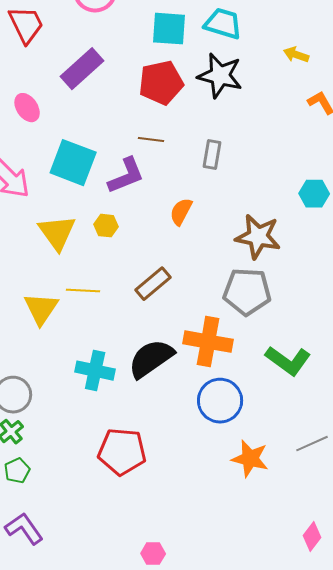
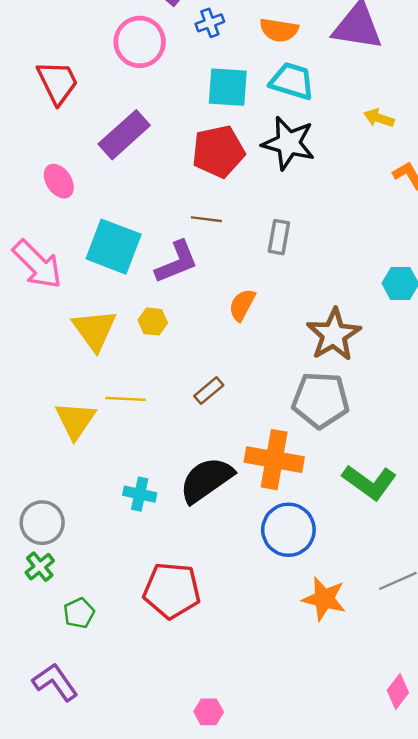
brown star: (258, 237) -> (334, 335), turned 30
brown rectangle: (153, 284) -> (209, 391), size x0.7
cyan cross: (95, 371) -> (140, 494), size x0.7
green pentagon: (17, 471) -> (79, 613), moved

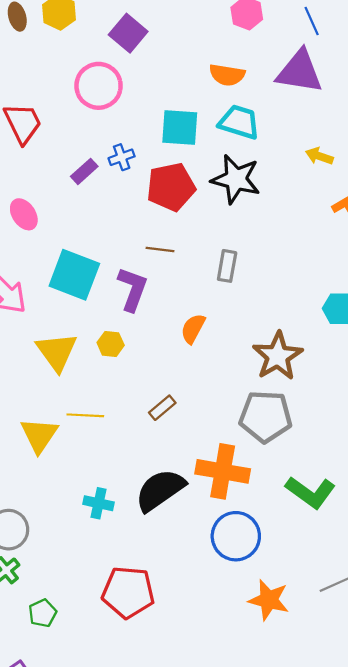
blue cross: (210, 23) -> (122, 157), moved
purple rectangle: (124, 135) -> (84, 171), size x0.6
purple L-shape: (177, 262) -> (133, 289), turned -48

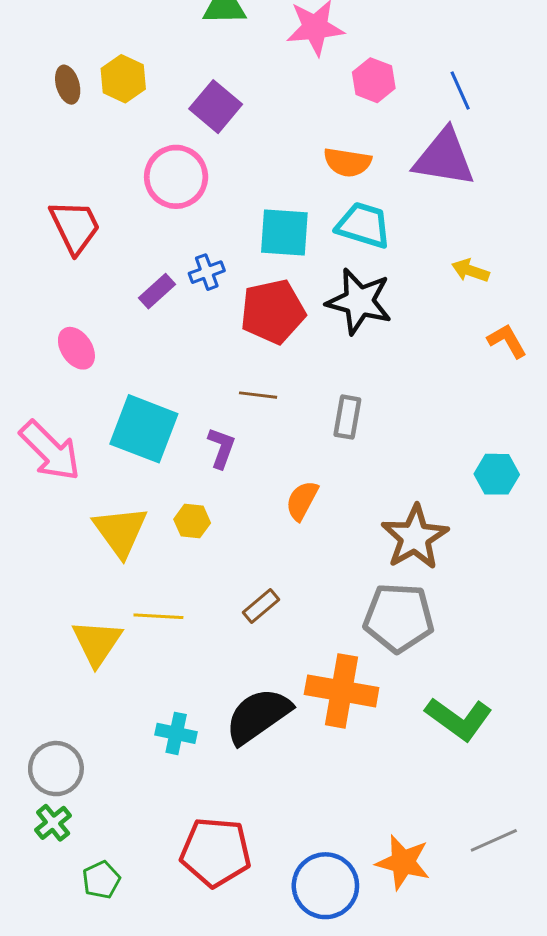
purple L-shape: (133, 289) -> (221, 448), size x0.7
blue circle: (236, 536) -> (325, 886), moved

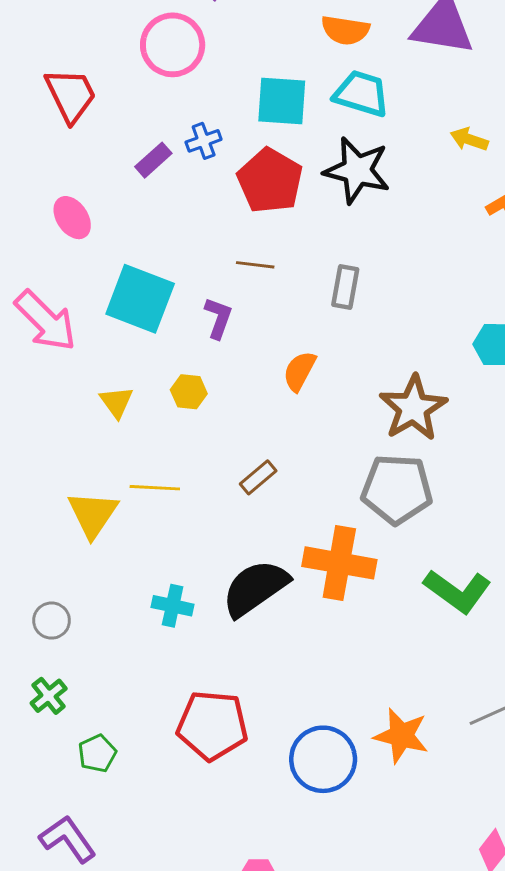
red pentagon: (273, 312) -> (270, 181), turned -30
yellow triangle: (120, 531) -> (116, 402), size x0.6
gray circle: (56, 769) -> (52, 621), moved, size x0.7

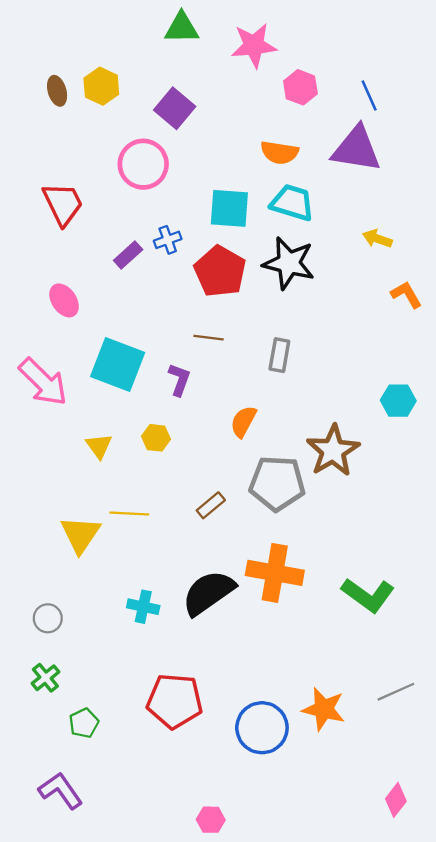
gray pentagon: (397, 489) -> (277, 483), moved

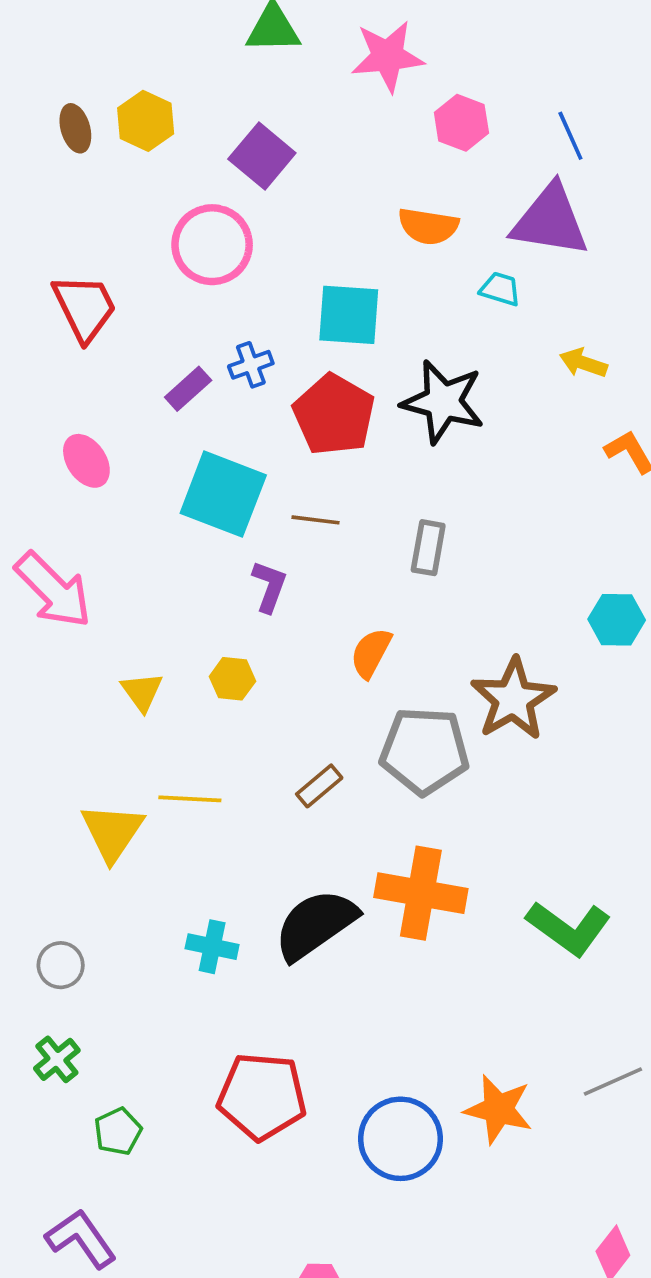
cyan trapezoid: (292, 203) -> (500, 289), moved, size x0.6
cyan square: (118, 364) -> (223, 494), moved

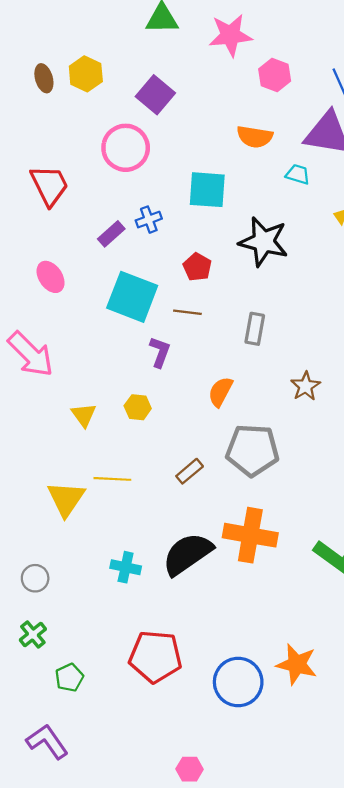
red pentagon: (334, 415) -> (197, 267), moved, size x0.6
brown star: (513, 699) -> (305, 386), moved, size x0.6

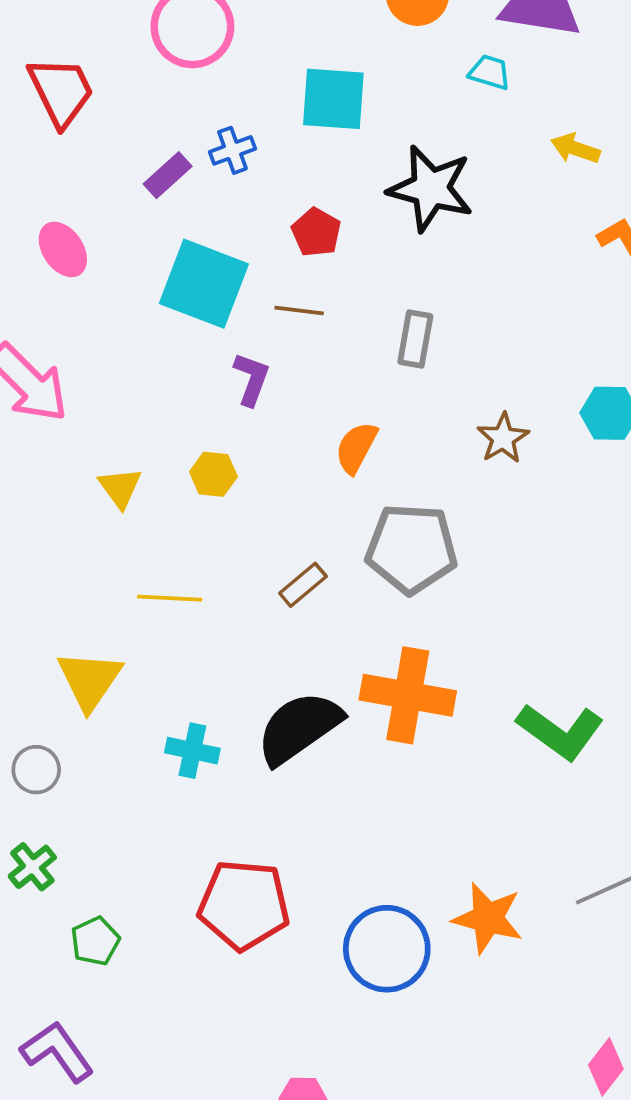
yellow triangle: (66, 499) -> (90, 680), moved

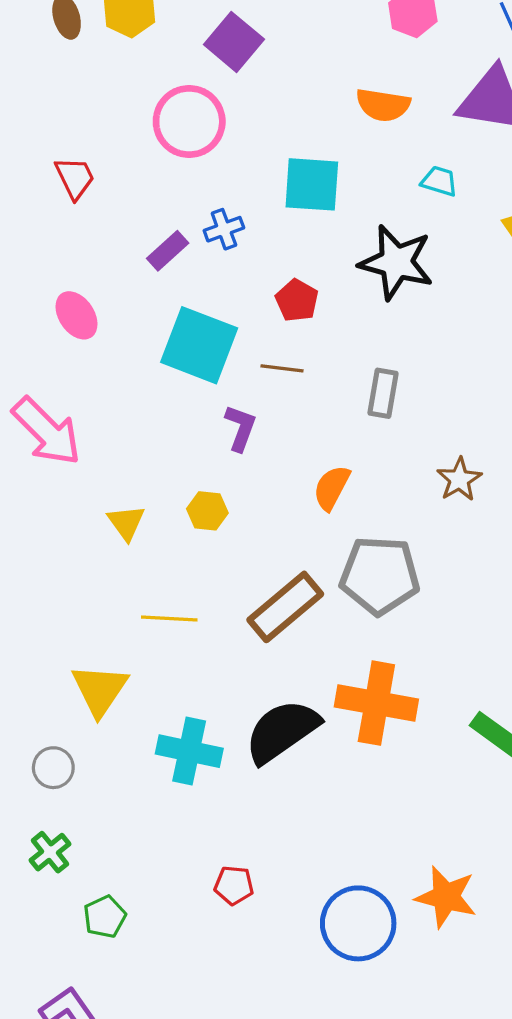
cyan trapezoid: (490, 72) -> (439, 181), moved
red trapezoid: (61, 91) -> (75, 178), size x0.7
brown rectangle: (303, 585) -> (285, 607), size x1.8
cyan cross: (192, 751) -> (189, 751), size x1.4
red pentagon: (244, 905) -> (234, 885), size x0.5

